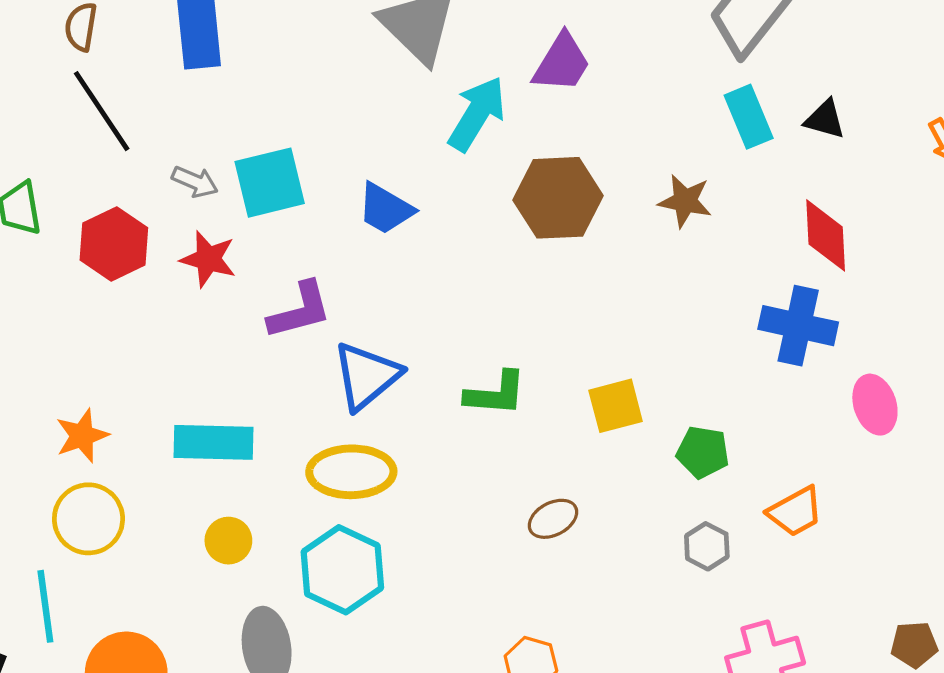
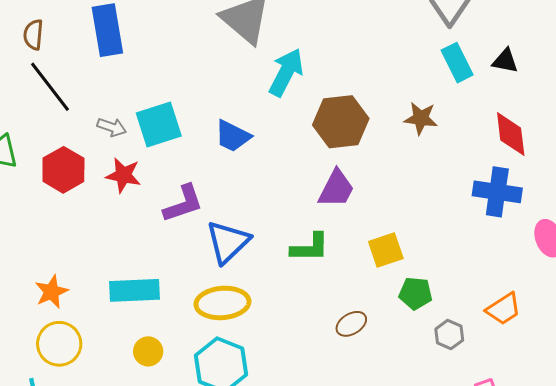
purple trapezoid: (562, 63) -> (336, 189), moved
green pentagon: (703, 452) -> (416, 293), moved

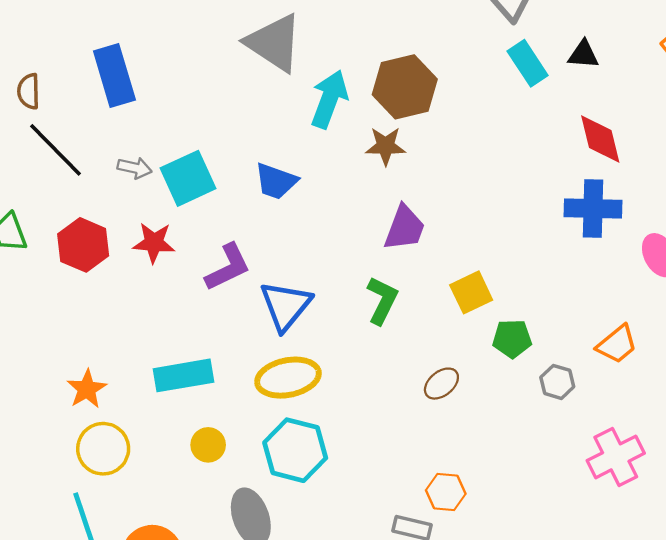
brown star: (421, 118) -> (386, 146), moved
brown hexagon: (341, 122) -> (405, 87), moved
gray arrow: (112, 127) -> (135, 168), moved
green L-shape: (310, 248) -> (382, 300), turned -57

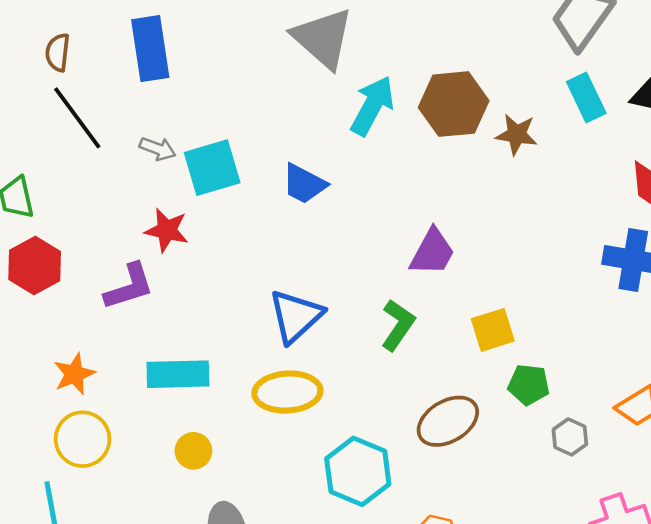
brown star: (386, 146) -> (517, 134), moved
red hexagon: (83, 245) -> (35, 265), moved
purple L-shape: (228, 267) -> (129, 287), moved
brown ellipse: (441, 384) -> (448, 421), size x1.6
cyan hexagon: (295, 450) -> (358, 471), moved

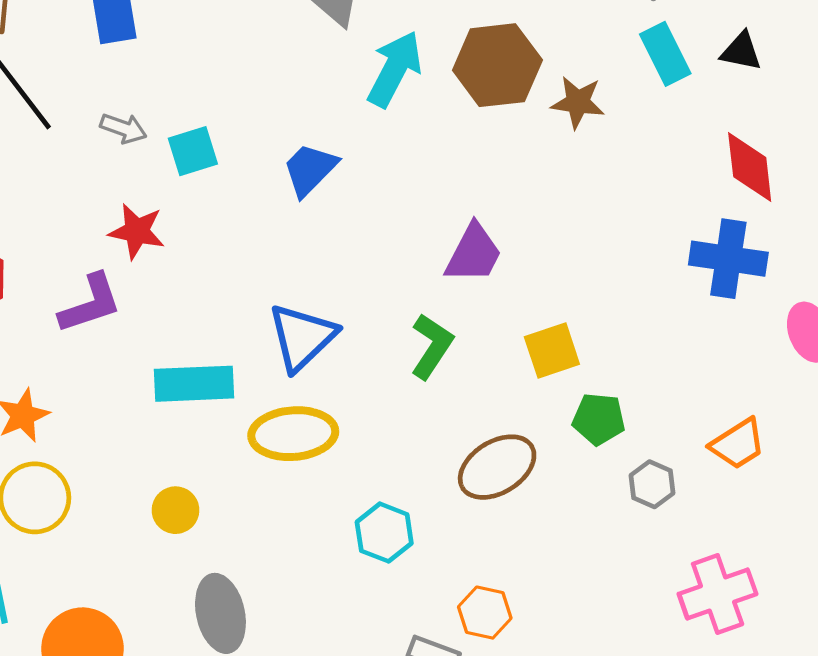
cyan square: (212, 168) -> (193, 151), size x0.7
blue trapezoid: (304, 184) -> (310, 170), turned 108
cyan rectangle: (178, 374) -> (194, 384), moved
cyan hexagon: (358, 471) -> (384, 533), size x0.7

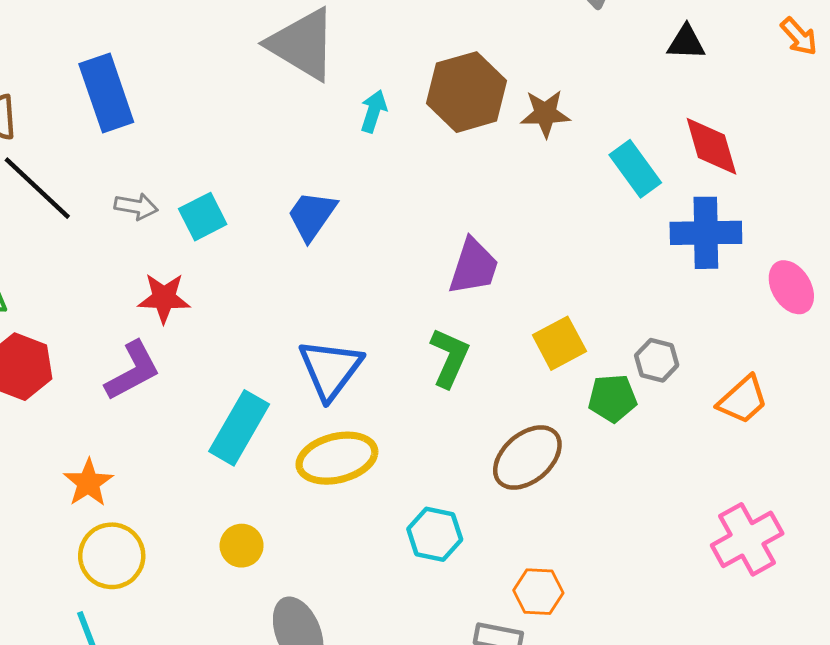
cyan rectangle: (665, 54) -> (635, 169), moved
cyan arrow: (395, 69) -> (374, 111), size x0.6
cyan rectangle: (194, 384) -> (239, 428), turned -48
gray hexagon: (652, 484) -> (657, 360), moved

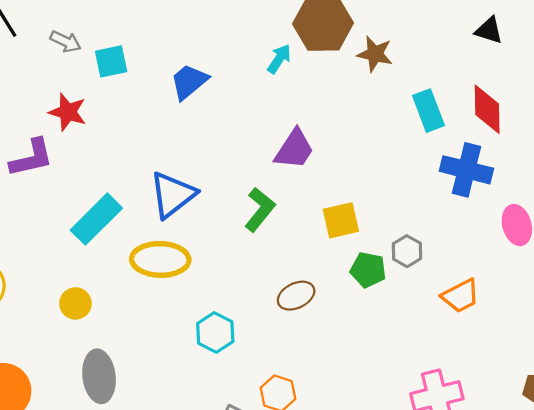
cyan arrow: (374, 111) -> (279, 59), moved
brown ellipse: (527, 458) -> (296, 296), size x0.7

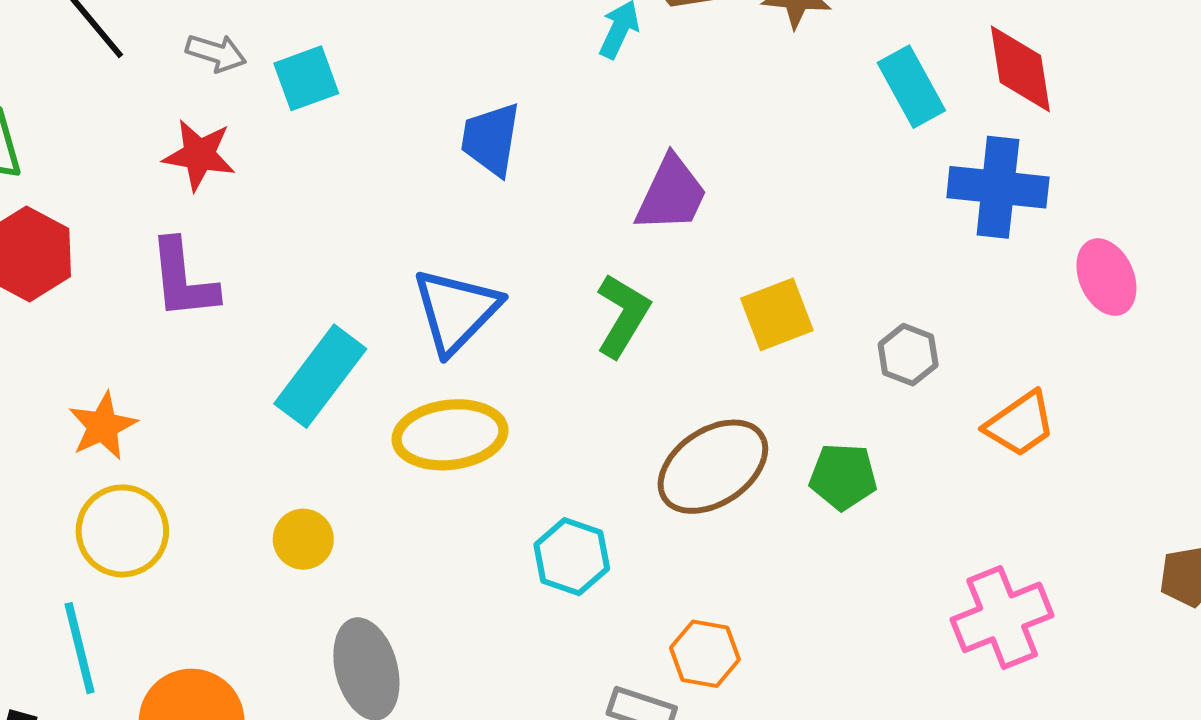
blue trapezoid: (189, 82) -> (491, 139), moved, turned -33
red star: (68, 112) -> (199, 155), moved
purple L-shape: (31, 158) -> (183, 279), turned 105
green pentagon: (368, 270) -> (843, 477), moved
brown ellipse: (296, 296) -> (713, 467), size x1.6

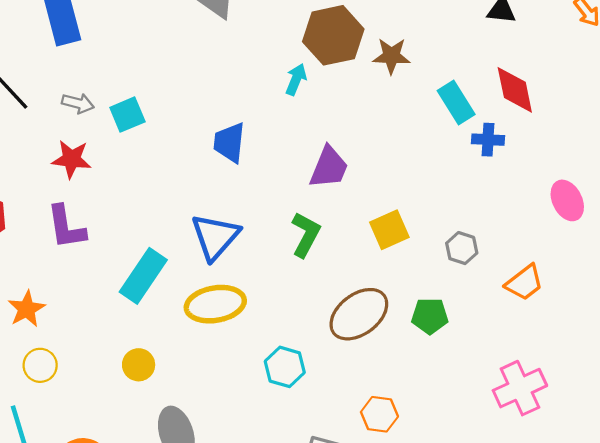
blue cross: (998, 187) -> (488, 140), moved, size x0.6
yellow circle: (122, 531) -> (40, 365), size x0.7
orange hexagon: (705, 654) -> (379, 414), moved

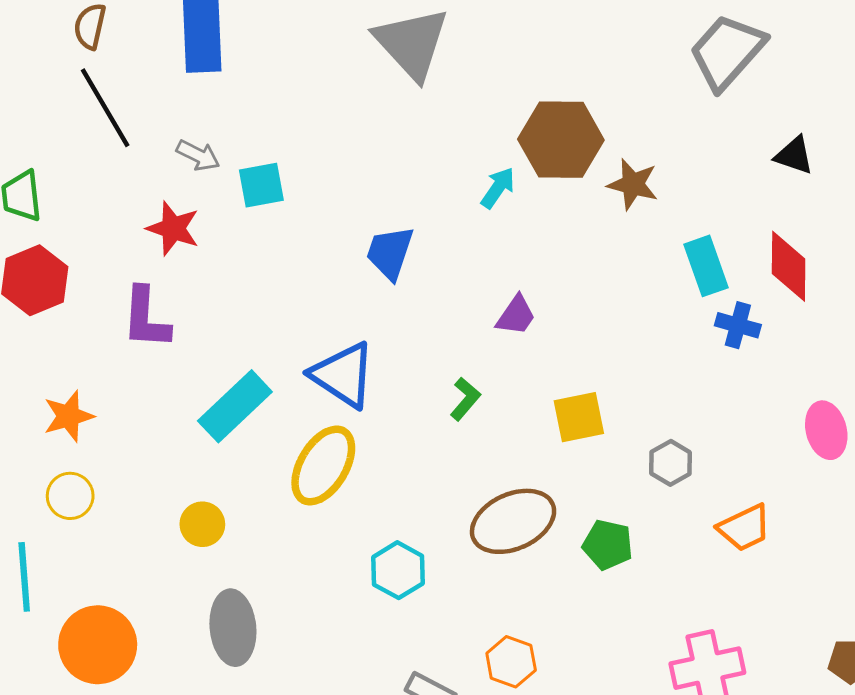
purple trapezoid: (329, 167) -> (516, 315), size x0.7
green L-shape: (306, 235) -> (465, 399), size x0.7
blue triangle: (215, 237) -> (343, 375), turned -50
yellow ellipse: (215, 304) -> (323, 465), turned -62

